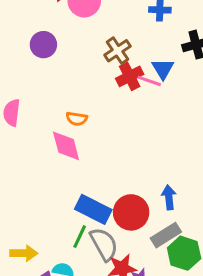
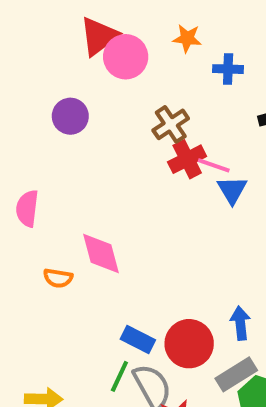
blue triangle: (163, 69) -> (232, 190), moved
orange semicircle: (77, 119) -> (58, 278), moved
blue rectangle: (93, 209) -> (138, 340), size x0.7

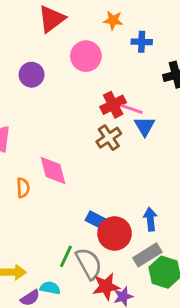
pink circle: (126, 57) -> (86, 56), moved
brown cross: (171, 124) -> (109, 138), moved
orange semicircle: (58, 278) -> (23, 188), turned -102
blue rectangle: (138, 340) -> (97, 221), moved

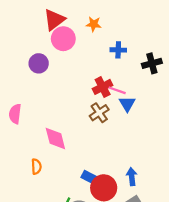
orange star: (113, 20) -> (94, 24), moved
blue cross: (142, 42) -> (118, 50), moved
pink circle: (86, 56) -> (63, 39), moved
orange semicircle: (23, 188) -> (36, 167), moved

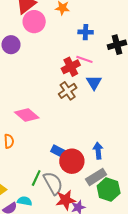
pink line: (117, 90) -> (84, 59), moved
pink diamond: (55, 139) -> (27, 115), turned -35

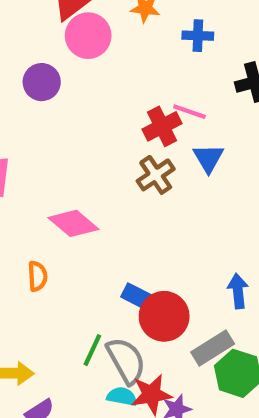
blue cross: (86, 32) -> (198, 36), moved
blue arrow: (98, 151) -> (238, 291), moved
cyan semicircle: (25, 201) -> (122, 397), moved

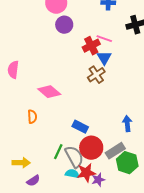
purple circle: (42, 82) -> (64, 25), moved
blue triangle: (208, 158) -> (104, 58), moved
brown cross: (156, 175) -> (96, 75), moved
red circle: (164, 316) -> (91, 148), moved

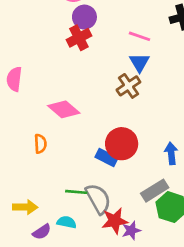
red cross: (91, 46) -> (79, 38), moved
red circle: (91, 148) -> (122, 144), moved
green line: (58, 152) -> (76, 192), turned 70
cyan semicircle: (72, 174) -> (67, 222), moved

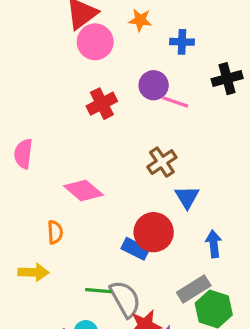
purple circle: (84, 17) -> (154, 85), moved
blue triangle: (139, 62) -> (187, 197), moved
yellow arrow: (25, 207) -> (33, 272), moved

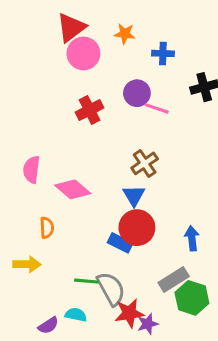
pink semicircle: (23, 154) -> (32, 170), moved
blue triangle: (187, 197) -> (134, 196), moved

